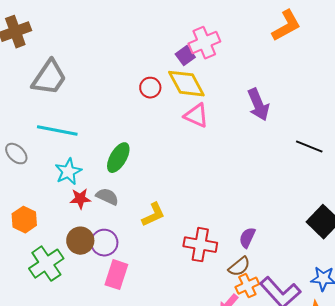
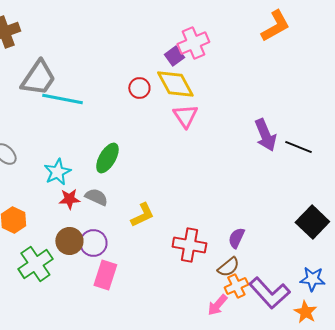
purple arrow: (258, 105) -> (265, 135), moved
pink triangle: (196, 116) -> (185, 116), turned 32
cyan line: (57, 131) -> (62, 99), moved

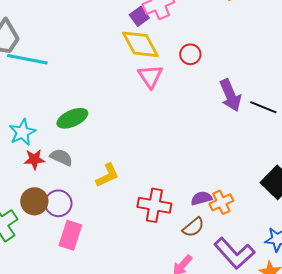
red circle: (139, 88) -> (190, 54), moved
green ellipse: (107, 158) -> (72, 118), turned 36
purple semicircle: (236, 238) -> (201, 198), turned 50
orange cross: (236, 286) -> (221, 202), moved

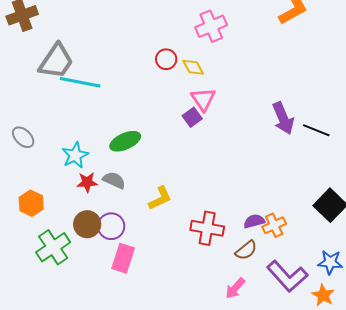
purple square: (139, 16) -> (192, 117), moved
yellow diamond: (140, 44) -> (193, 67), size x0.6
red circle: (190, 54) -> (166, 59), moved

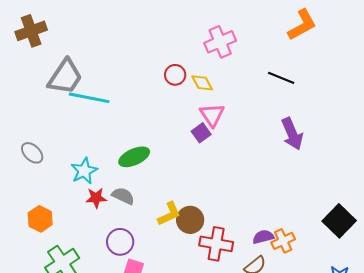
black line: (316, 130) -> (281, 78), moved
brown circle: (87, 224) -> (190, 220), moved

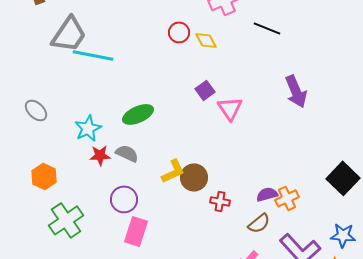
black line: (281, 78) -> (267, 28), moved
pink triangle: (212, 115) -> (230, 108), moved
red cross: (216, 244) -> (220, 201), size x0.6

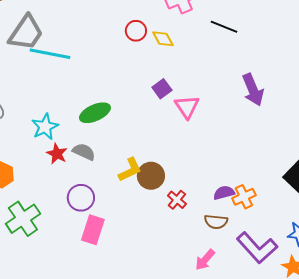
red star: (100, 155) -> (57, 154), turned 30
red cross: (220, 201) -> (177, 200), turned 30
brown semicircle: (259, 223) -> (216, 222), turned 45

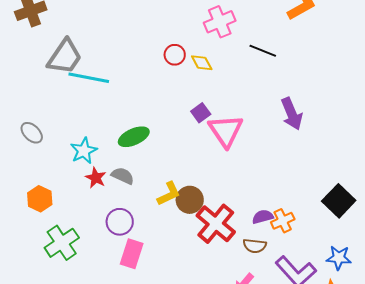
pink triangle: (187, 107) -> (226, 131), size x1.4
red cross: (177, 200) -> (216, 224), size x2.0

